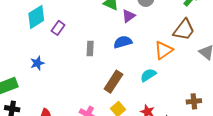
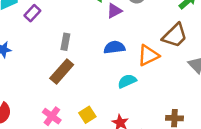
blue semicircle: (123, 42) -> (114, 47), moved
brown rectangle: (113, 82) -> (62, 72), moved

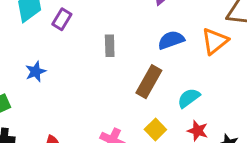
brown rectangle: (62, 72) -> (149, 82), moved
cyan semicircle: (127, 81) -> (189, 98), moved

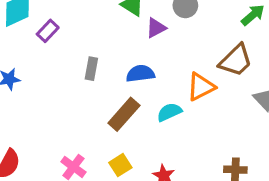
blue semicircle: (171, 40) -> (140, 74), moved
cyan semicircle: (189, 98) -> (169, 112), moved

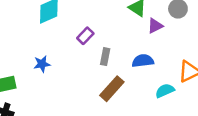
purple rectangle: (48, 31) -> (85, 36), moved
brown rectangle: (124, 114) -> (112, 89), moved

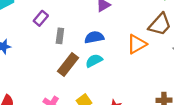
cyan semicircle: (165, 91) -> (94, 61), moved

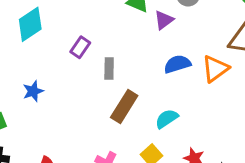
blue semicircle: (94, 37) -> (177, 64), moved
cyan semicircle: (94, 61) -> (167, 119), moved

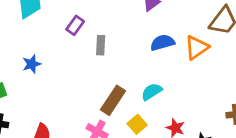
brown rectangle: (124, 106) -> (113, 100), moved

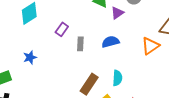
blue semicircle: (162, 43) -> (110, 42), moved
cyan semicircle: (152, 92) -> (117, 78), turned 126

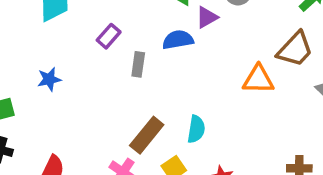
blue semicircle: (110, 42) -> (178, 40), moved
orange triangle: (150, 46) -> (258, 80), turned 30

